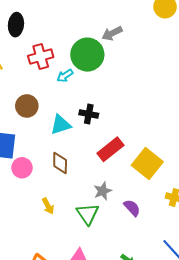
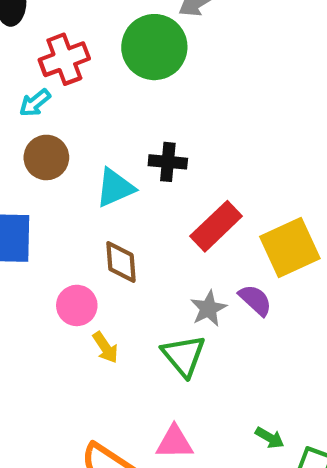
cyan arrow: (65, 76) -> (35, 103), moved
yellow square: (147, 164) -> (290, 247), turned 32
pink circle: (22, 168) -> (77, 305), moved
purple semicircle: (132, 208) -> (255, 300), moved

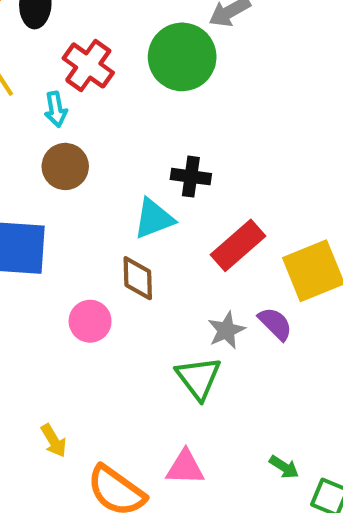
red cross: (64, 59) -> (88, 65), turned -36
cyan arrow: (35, 103) -> (56, 109), turned -64
cyan triangle: (115, 188) -> (154, 219), moved
yellow arrow: (105, 347) -> (54, 441), moved

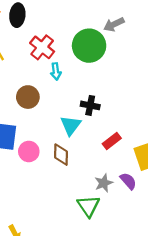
cyan arrow: (56, 109) -> (56, 71), moved
cyan triangle: (154, 219) -> (71, 125), turned -35
red rectangle: (238, 245) -> (112, 141), size x0.7
pink circle: (90, 321) -> (29, 151), moved

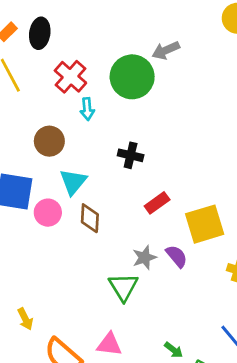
cyan triangle: (71, 125) -> (73, 182), moved

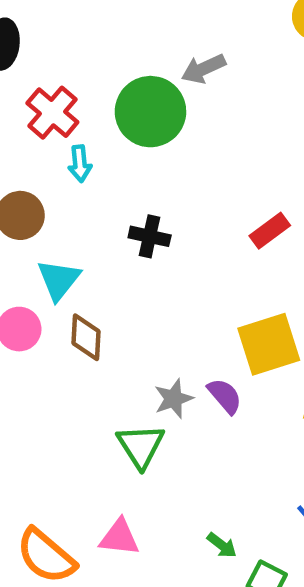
red rectangle: (157, 203) -> (270, 231), moved

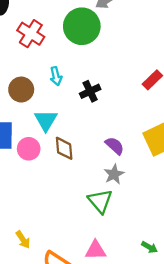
cyan arrow: (80, 164) -> (56, 76), moved
black cross: (150, 236) -> (90, 91), turned -30
purple semicircle: (225, 396) -> (115, 146), moved

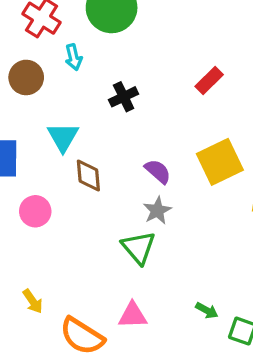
cyan arrow: (56, 76) -> (74, 57), moved
brown circle: (21, 90) -> (26, 77), moved
pink circle: (29, 149) -> (35, 211), moved

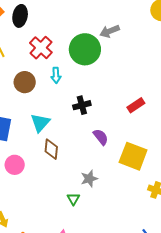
yellow square: (220, 162) -> (133, 156), turned 36
purple semicircle: (158, 171) -> (101, 137), moved
green triangle: (139, 248) -> (73, 199), size x0.6

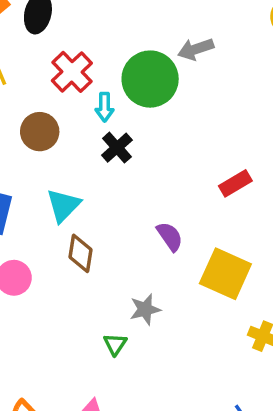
cyan arrow: (56, 75) -> (105, 107), moved
black cross: (82, 105) -> (117, 148), moved, turned -30

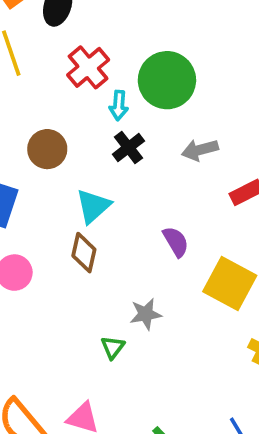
gray arrow: (196, 49) -> (200, 150), moved
brown circle: (40, 132) -> (47, 149), moved
cyan triangle: (63, 205) -> (93, 206), moved

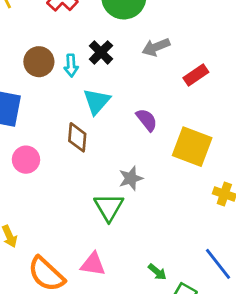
cyan arrow: (119, 105) -> (71, 66), moved
cyan triangle: (93, 206) -> (97, 101), moved
green triangle: (113, 347) -> (109, 207), size x1.6

